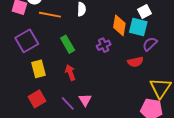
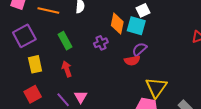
purple semicircle: (150, 44) -> (139, 49), moved

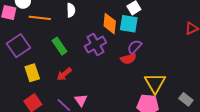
purple cross: (101, 43) -> (96, 44), size x1.5
red arrow: (67, 69) -> (64, 74), turned -105

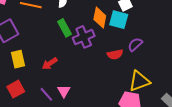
green rectangle: (59, 46) -> (65, 28), moved
purple semicircle: (134, 47) -> (135, 44), moved
yellow triangle: (155, 83) -> (139, 81), turned 35

